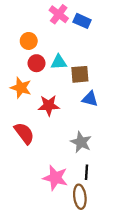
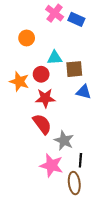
red circle: (36, 63) -> (41, 74), moved
red semicircle: (24, 133) -> (42, 124), moved
gray star: (81, 142) -> (64, 141), moved

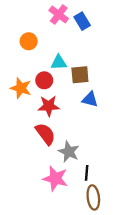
blue rectangle: (76, 19) -> (82, 21), turned 35
brown ellipse: (74, 183) -> (93, 197), moved

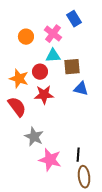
pink cross: (59, 15) -> (53, 34), moved
red semicircle: (45, 134) -> (17, 107), moved
gray star: (69, 152) -> (34, 137), moved

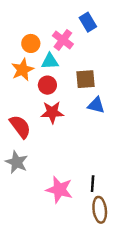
cyan triangle: (53, 56) -> (50, 61), moved
orange star: (19, 79) -> (22, 70), moved, turned 30
gray star: (34, 137) -> (17, 162), moved

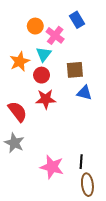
orange circle: (31, 43) -> (35, 26), moved
cyan triangle: (50, 61) -> (44, 54), turned -49

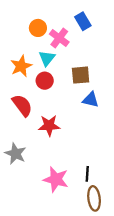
red star: (46, 99) -> (49, 126), moved
red semicircle: (18, 112) -> (22, 105), moved

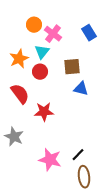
blue rectangle: (83, 21) -> (89, 33), moved
black line: (87, 174) -> (78, 155), turned 40

